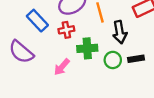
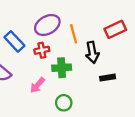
green circle: (113, 60) -> (64, 103), moved

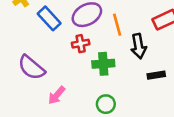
blue rectangle: (14, 41) -> (49, 18), moved
pink arrow: (37, 85) -> (57, 95), moved

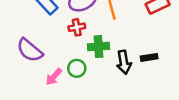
black arrow: (139, 46) -> (124, 62), moved
green circle: (106, 104) -> (77, 68), moved

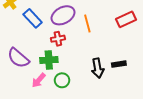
green cross: (99, 47) -> (49, 60), moved
green circle: (77, 68) -> (62, 80), moved

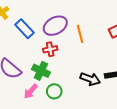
green cross: (49, 60) -> (41, 71), turned 30
black arrow: (98, 68) -> (90, 79), turned -60

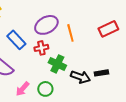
blue rectangle: (24, 29) -> (16, 40), moved
green cross: (41, 71) -> (57, 64), moved

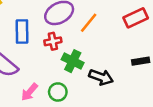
orange line: (70, 33) -> (89, 23), turned 54
blue rectangle: (16, 40) -> (22, 31), turned 42
black rectangle: (101, 73) -> (141, 61), moved

